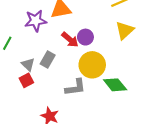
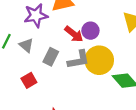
gray triangle: (28, 64) -> (26, 45), moved
gray L-shape: (75, 87) -> (79, 60), moved

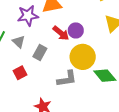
gray L-shape: (79, 60) -> (67, 79), moved

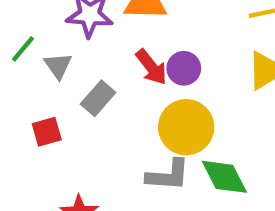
gray L-shape: (67, 79) -> (168, 175), moved

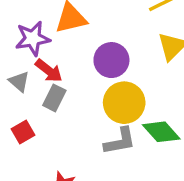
red arrow: (151, 67) -> (49, 71), moved
purple circle: (184, 68) -> (111, 60), size x1.4

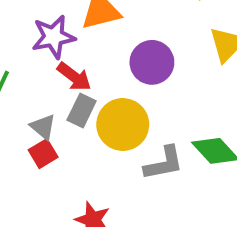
gray triangle: (19, 82) -> (43, 127), moved
yellow circle: (124, 103) -> (123, 125), moved

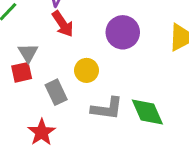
gray rectangle: (82, 111) -> (56, 92), moved, turned -70
yellow circle: (123, 125) -> (87, 70), size x0.6

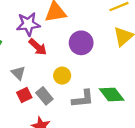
red square: (22, 72) -> (24, 95), moved

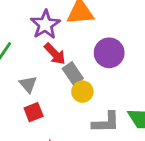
purple star: (28, 24) -> (45, 25), turned -30
gray rectangle: (44, 96) -> (73, 73), moved

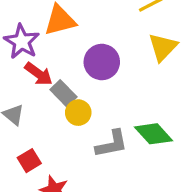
red square: (34, 112) -> (29, 161), moved

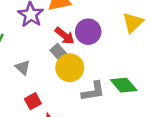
red arrow: (39, 74) -> (65, 36), moved
yellow circle: (78, 113) -> (70, 68), size x1.5

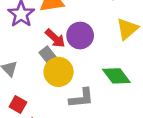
green diamond: (124, 85) -> (116, 76), moved
red square: (33, 101) -> (18, 104), turned -35

